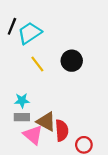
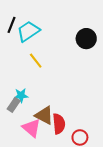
black circle: (72, 61) -> (86, 39), moved
gray rectangle: (22, 117) -> (14, 105), moved, turned -56

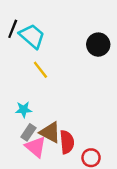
cyan trapezoid: (28, 31) -> (32, 36), turned 75
gray rectangle: (14, 105) -> (28, 132), moved

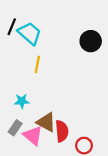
yellow line: (40, 70) -> (37, 64), turned 49
gray rectangle: (28, 132) -> (15, 128), moved

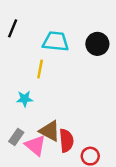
cyan trapezoid: (30, 33) -> (56, 41), moved, turned -35
cyan star: (22, 101) -> (25, 99), moved

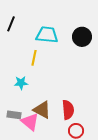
gray rectangle: (16, 137) -> (14, 115), turned 64
red semicircle: (66, 141) -> (68, 110), moved

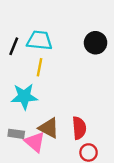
black line: (11, 24) -> (14, 46), moved
cyan trapezoid: (47, 35) -> (39, 40), moved
cyan star: (21, 83) -> (24, 96), size x1.6

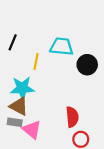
cyan trapezoid: (39, 40) -> (62, 47), moved
black circle: (96, 43) -> (87, 65), moved
brown triangle: (49, 128) -> (19, 106), moved

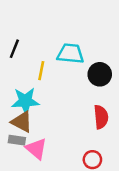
red semicircle: (72, 117) -> (101, 117), moved

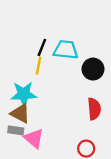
black line: (14, 49) -> (42, 47), moved

